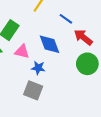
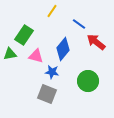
blue diamond: (50, 44) -> (63, 49), turned 60
green circle: (87, 64) -> (88, 81), moved

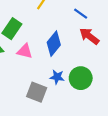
blue line: (79, 24) -> (81, 14), moved
blue star: (52, 72) -> (57, 77), moved

